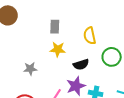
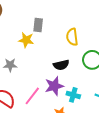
yellow star: (58, 49) -> (26, 40), moved

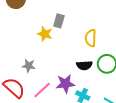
gray star: (10, 65) -> (29, 66), moved
black semicircle: (61, 65) -> (84, 65), moved

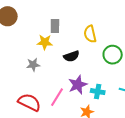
black semicircle: (84, 65) -> (71, 56), moved
gray star: (29, 66) -> (33, 65), moved

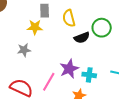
yellow semicircle: (90, 34) -> (69, 18), moved
green circle: (113, 55) -> (102, 28), moved
black semicircle: (71, 56) -> (82, 38), moved

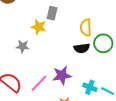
yellow semicircle: (69, 18) -> (86, 28), moved
cyan cross: (89, 75) -> (90, 87), moved

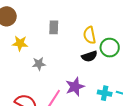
yellow star: (39, 27) -> (20, 43), moved
gray star: (23, 46) -> (39, 64), moved

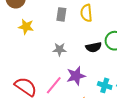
yellow semicircle: (90, 35) -> (86, 13), moved
gray star: (39, 64) -> (60, 49), moved

